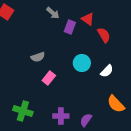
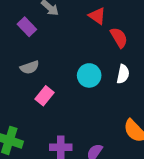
purple rectangle: (70, 27) -> (27, 27), moved, turned -64
white semicircle: (107, 71) -> (123, 74), moved, turned -32

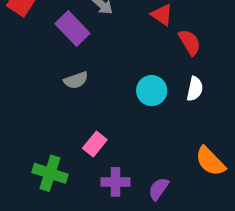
purple rectangle: (27, 27) -> (72, 29), size x1.4
pink rectangle: (44, 96) -> (95, 144), moved

